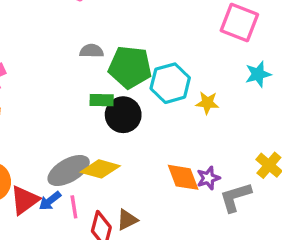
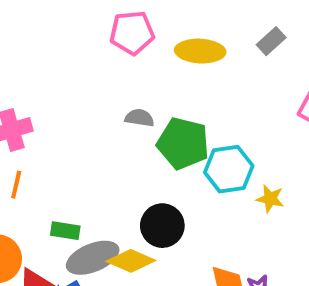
green rectangle: (102, 100) -> (65, 231), moved
black circle: (123, 115) -> (162, 226), moved

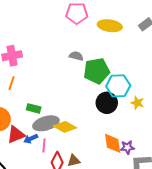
green pentagon: (183, 143) -> (97, 71), turned -30
black circle: (162, 226) -> (107, 103), moved

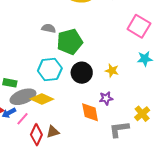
cyan hexagon: (118, 86) -> (50, 69), moved
pink line: (44, 146) -> (23, 119), turned 40
purple star: (127, 147) -> (106, 98), moved

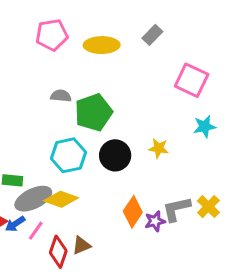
purple star: (106, 98) -> (155, 221), moved
orange diamond: (90, 112) -> (133, 212), turned 50
gray L-shape: (119, 129) -> (176, 209), moved

